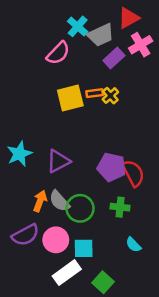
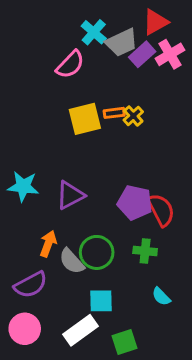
purple rectangle: (114, 58) -> (142, 54), moved
cyan star: (19, 154) -> (23, 186), turned 30
gray semicircle: (59, 201) -> (72, 261), moved
pink circle: (56, 240) -> (25, 329), moved
green square: (103, 282) -> (125, 342), turned 30

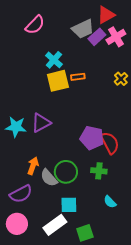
cyan cross: (94, 32) -> (54, 60), moved
pink semicircle: (70, 65) -> (35, 25), moved
yellow cross: (133, 116) -> (121, 79), moved
purple triangle: (70, 195) -> (41, 123), moved

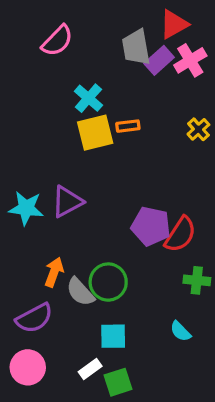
gray trapezoid: (83, 29) -> (136, 47), turned 105
red semicircle: (110, 143) -> (180, 234), turned 60
green cross: (99, 171) -> (197, 280), moved
white rectangle: (55, 225) -> (90, 369), size x0.6
green square: (85, 233) -> (118, 382), moved

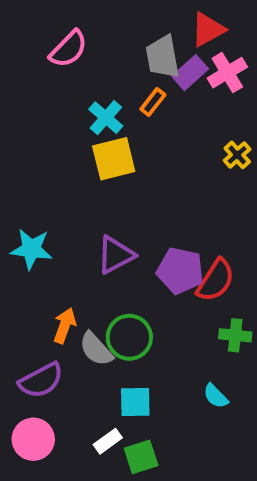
orange rectangle: (128, 126) -> (153, 102), moved, turned -45
purple triangle: (67, 202) -> (116, 255), moved

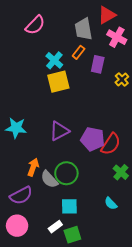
purple rectangle: (190, 73) -> (98, 64), moved, turned -36
pink cross: (227, 73) -> (117, 37), turned -30
green cross: (235, 335) -> (121, 172), turned 35

